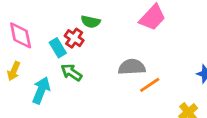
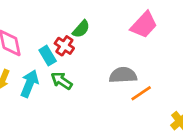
green semicircle: (91, 22) -> (81, 29), turned -60
cyan arrow: (41, 90) -> (29, 84), moved

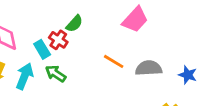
gray semicircle: (123, 75) -> (149, 68), moved
orange line: (141, 93) -> (114, 61), moved, turned 65

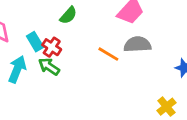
red cross: (58, 40) -> (52, 47), moved
gray semicircle: (149, 68) -> (137, 44), moved

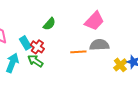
orange line: (108, 54) -> (78, 52), turned -35
yellow cross: (166, 107) -> (120, 65), moved

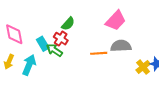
red cross: (37, 47) -> (61, 39), moved
green arrow: (35, 61) -> (54, 50), moved

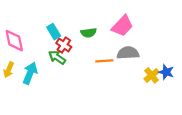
green semicircle: (68, 24) -> (89, 33), moved, turned 40
cyan rectangle: (43, 44) -> (54, 32), moved

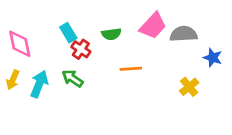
gray semicircle: (128, 53) -> (184, 34), moved
green arrow: (57, 57) -> (73, 78), moved
blue star: (166, 72) -> (213, 58), moved

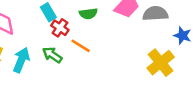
orange line: (131, 69) -> (81, 46), moved, turned 36
yellow cross: (189, 87) -> (161, 63), size x1.5

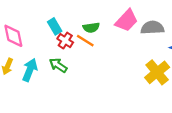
orange line: (81, 46) -> (85, 41), moved

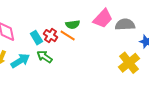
cyan rectangle: (55, 26) -> (36, 38), moved
cyan arrow: (30, 70) -> (20, 61), turned 36

